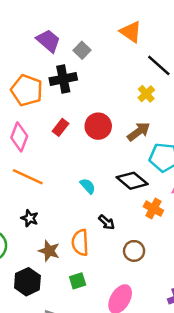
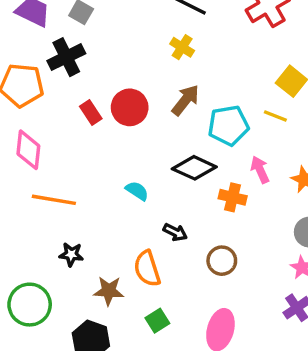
red rectangle: (61, 127) -> (91, 112), moved, turned -56

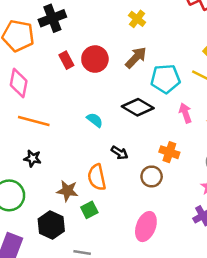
orange cross: (233, 197) -> (169, 152), moved
black star: (71, 254) -> (33, 158), moved
green square: (157, 321) -> (89, 210), moved

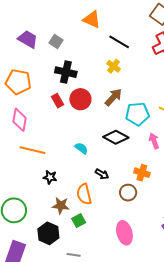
black cross: (52, 18) -> (66, 72), moved, turned 35
black star: (33, 158) -> (50, 177), moved
pink ellipse: (146, 227) -> (124, 233), turned -35

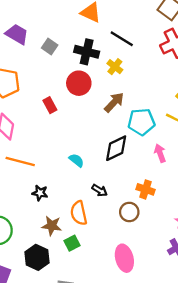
gray square: (56, 42) -> (50, 47), moved
black cross: (66, 72) -> (87, 52), moved
red circle: (80, 99) -> (79, 83), moved
black diamond: (116, 137) -> (116, 148), turned -55

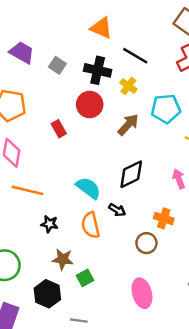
cyan pentagon: (141, 122) -> (166, 109), moved
cyan semicircle: (76, 160) -> (88, 188), size x1.5
black arrow: (100, 190) -> (117, 210), moved
orange semicircle: (79, 213) -> (91, 225), moved

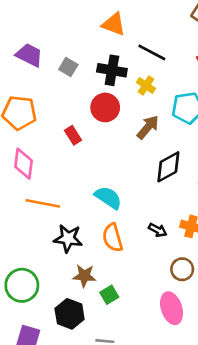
black diamond: (131, 174) -> (168, 167), moved
black arrow: (117, 210) -> (158, 230), moved
black star: (49, 224) -> (68, 238), size x1.5
brown circle: (146, 243) -> (182, 269), moved

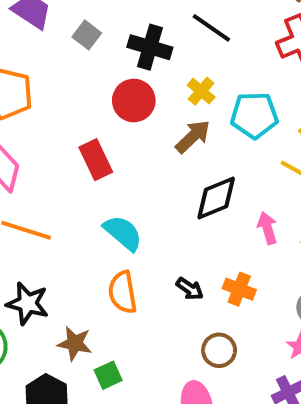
yellow cross: (146, 85) -> (201, 91), moved
red rectangle: (73, 135) -> (96, 160), moved, size x1.4
black star: (68, 238) -> (28, 303), moved

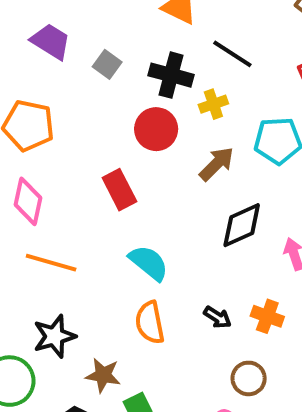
yellow cross: (201, 91) -> (213, 104), moved, turned 32
black star: (28, 303) -> (54, 336), turned -30

